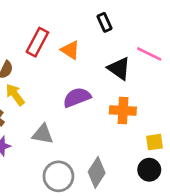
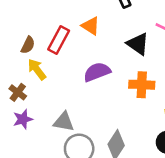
red rectangle: (37, 42) -> (59, 40), moved
gray triangle: (43, 134) -> (64, 122), moved

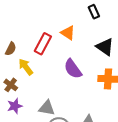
brown semicircle: (28, 45) -> (11, 49), moved
purple semicircle: (97, 72) -> (73, 69), turned -105

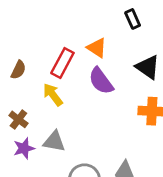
yellow arrow: (26, 67) -> (53, 95), moved
purple semicircle: (73, 69) -> (101, 81), moved
gray triangle: (47, 108) -> (54, 141), moved

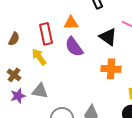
orange triangle: (97, 48) -> (71, 23), turned -35
red rectangle: (62, 63) -> (46, 34), turned -40

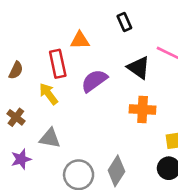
orange triangle: (71, 23) -> (80, 40), moved
purple semicircle: (74, 47) -> (94, 81), turned 90
purple star: (18, 96) -> (21, 159), moved

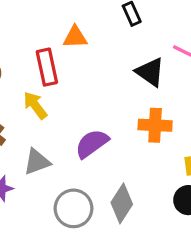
purple semicircle: (94, 81) -> (92, 144), moved
gray triangle: (50, 138) -> (37, 162), turned -30

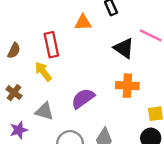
orange triangle: (75, 37) -> (83, 22), moved
gray triangle: (37, 162) -> (44, 111), turned 36

